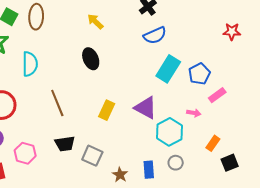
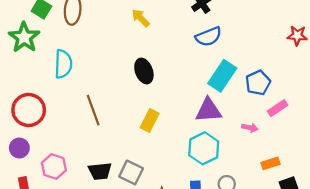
black ellipse: (91, 59) -> (144, 71), moved
purple triangle: (146, 108) -> (208, 110), moved, turned -35
cyan hexagon: (169, 132) -> (204, 148), moved
orange rectangle: (213, 143) -> (271, 163), turned 35
black trapezoid: (65, 144) -> (100, 171), moved

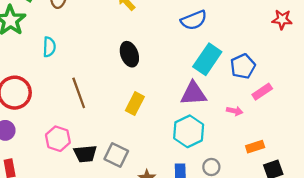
cyan semicircle: (63, 64) -> (49, 47), size x0.7
pink hexagon: (54, 166) -> (58, 139), moved

